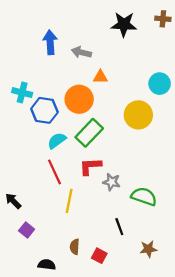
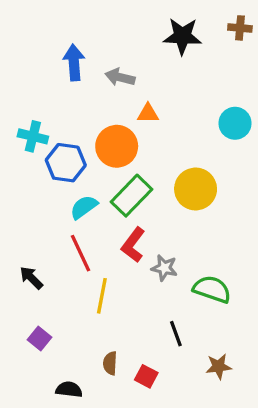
yellow circle: (138, 115) -> (196, 189), moved
red L-shape: (90, 166) -> (133, 245), turned -50
black arrow: (13, 201) -> (31, 278), moved

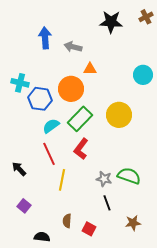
brown cross: (240, 28) -> (146, 17), turned -32
gray star: (164, 268) -> (104, 179), moved

